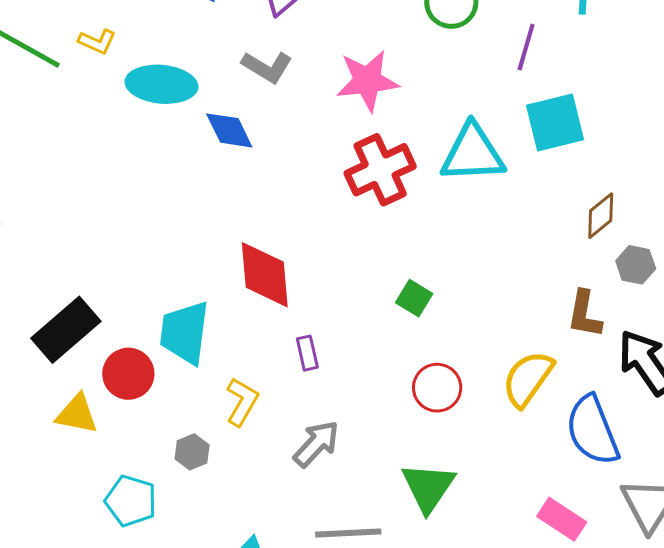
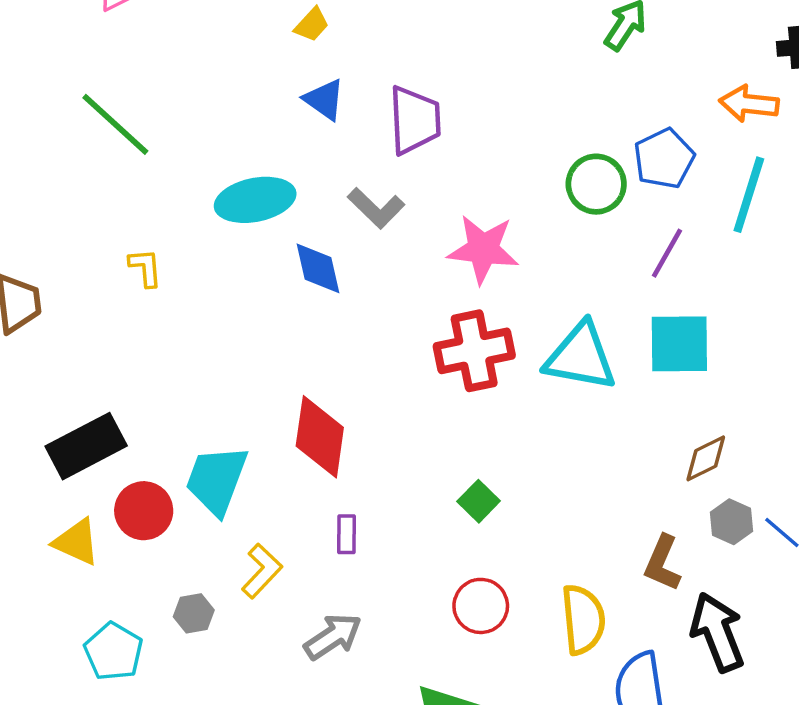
yellow L-shape: (97, 42) -> (145, 268), moved, turned -132
cyan ellipse: (161, 84) -> (255, 200), turned -30
yellow semicircle: (528, 379) -> (583, 619), turned 126

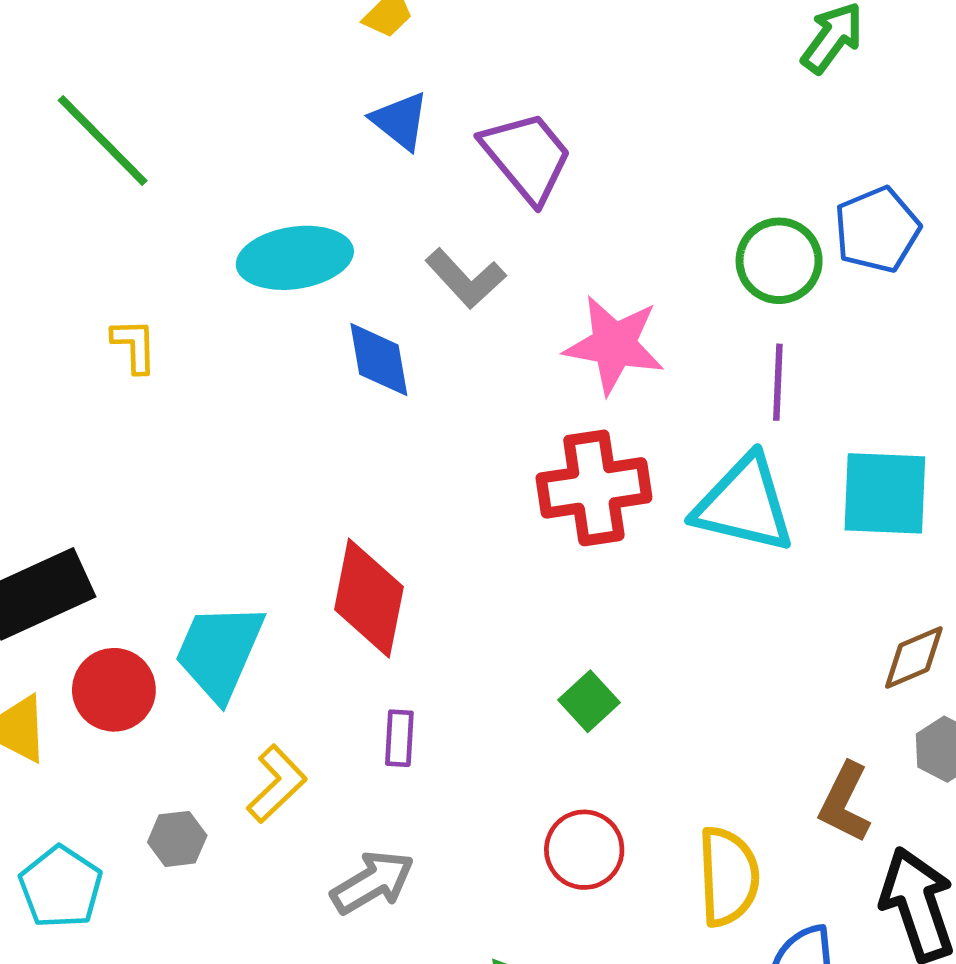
purple trapezoid: (415, 120) -> (527, 157), turned -40
purple line: (667, 253) -> (778, 382), moved, turned -30

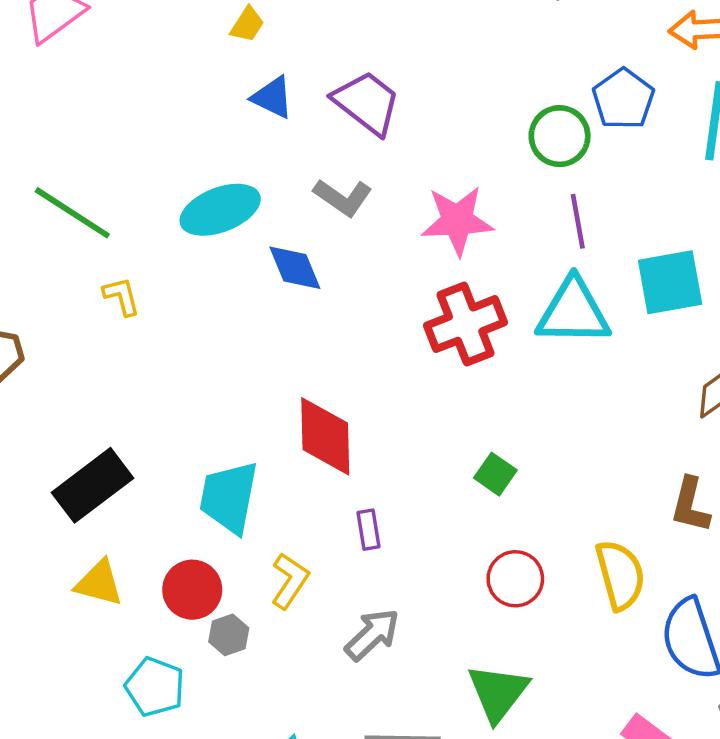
green line: (103, 140) -> (72, 213), moved
red circle: (114, 690) -> (192, 590), moved

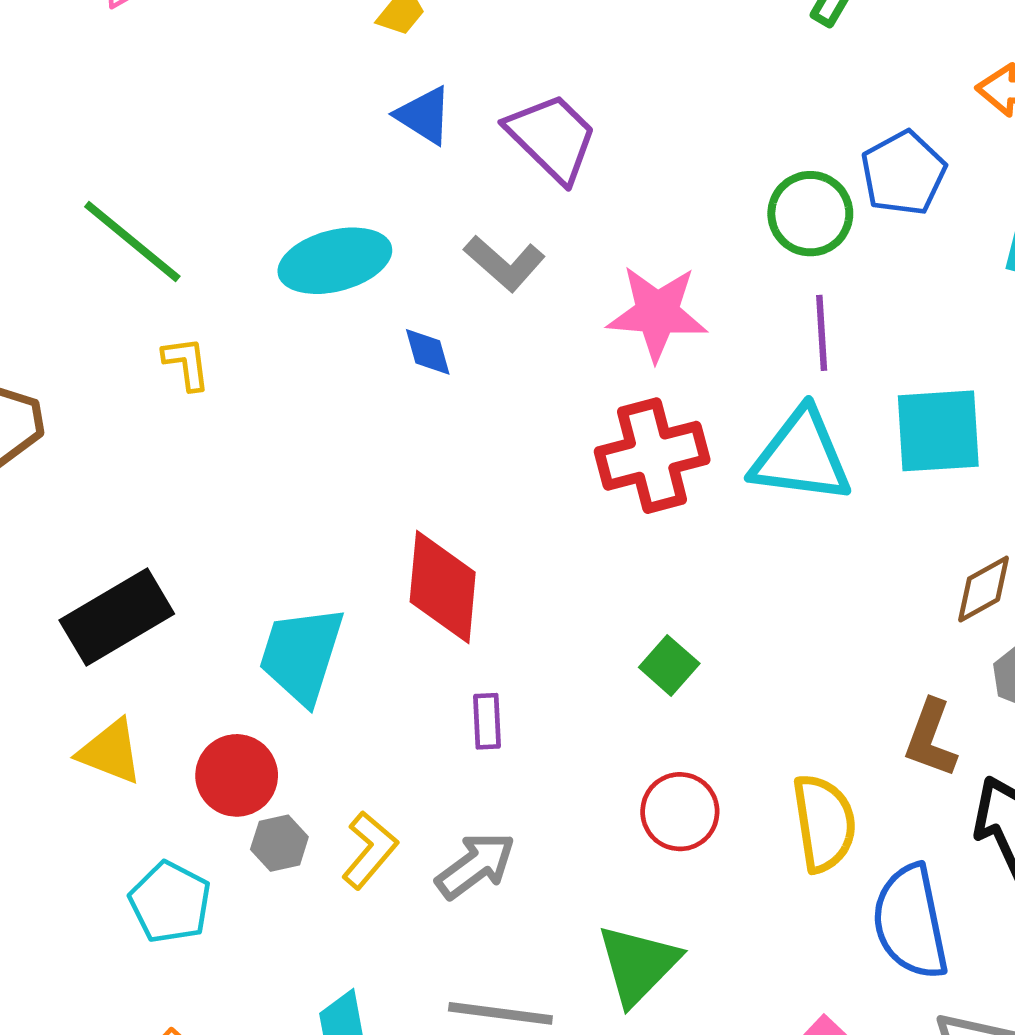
blue diamond: (295, 268) -> (428, 352), size x0.7
yellow L-shape: (290, 581) -> (370, 850), moved

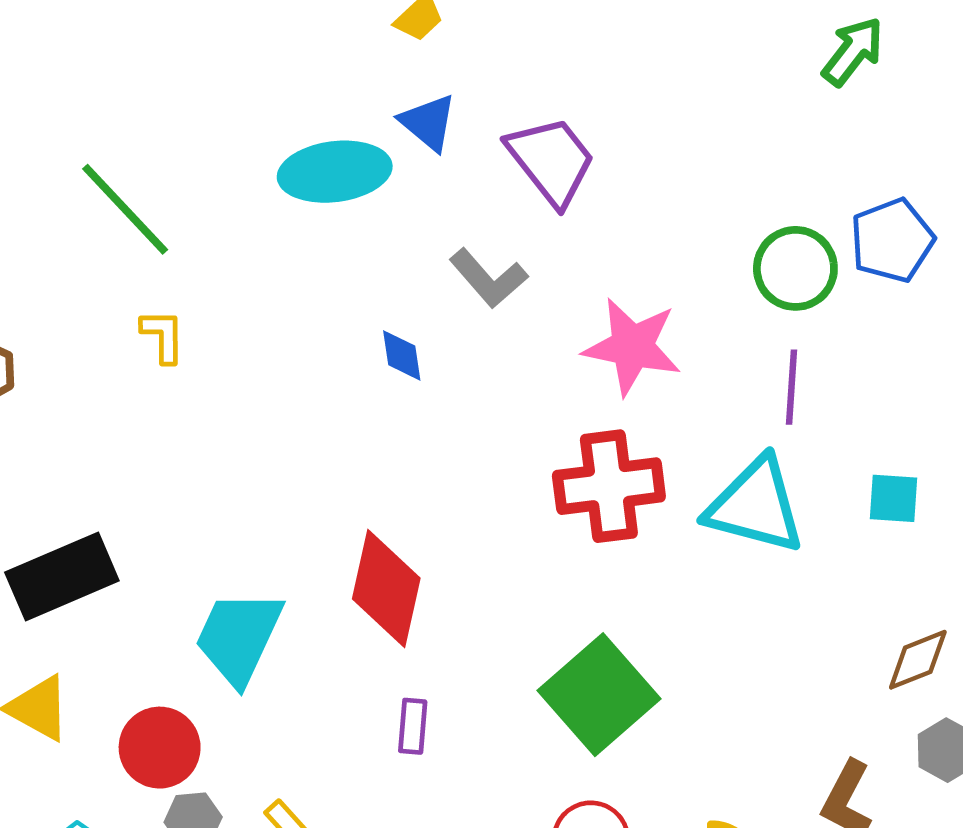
cyan ellipse: (335, 261) -> (335, 172), moved
cyan square: (938, 431) -> (894, 498), size x0.6
green square: (669, 665) -> (599, 695), size x2.0

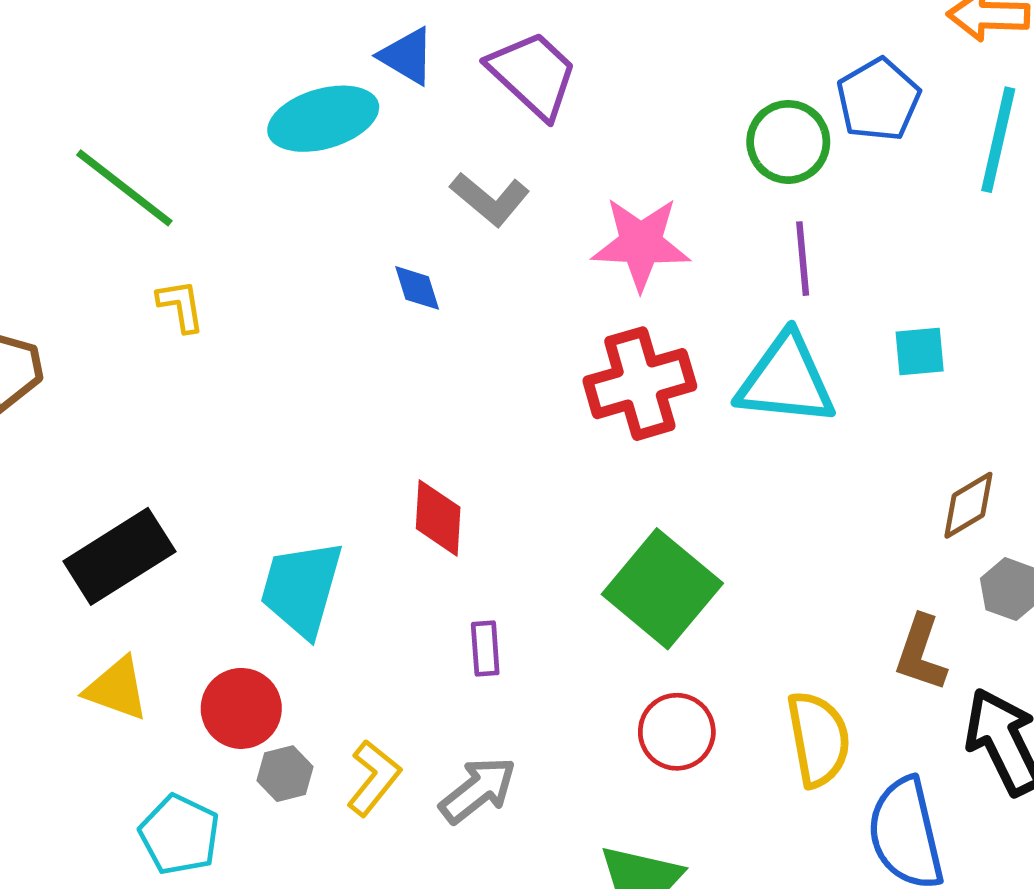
red diamond: (386, 589) -> (438, 518), size x0.7

